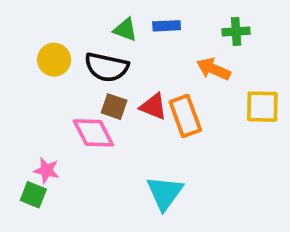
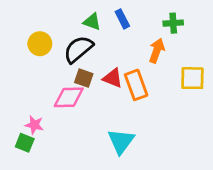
blue rectangle: (167, 26) -> (122, 19), turned 66
black semicircle: (107, 67) -> (78, 49), turned 128
orange arrow: (213, 69) -> (157, 51), turned 85
pink diamond: (93, 133) -> (69, 97), turned -64

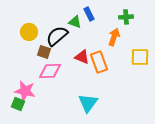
green triangle: (92, 22) -> (75, 22), moved
brown square: (84, 78) -> (44, 52), moved
pink star: (34, 125) -> (25, 91), size x1.5

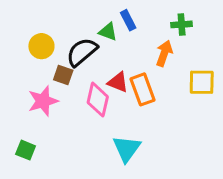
pink diamond: (50, 71) -> (98, 100), moved, turned -75
pink star: (25, 91) -> (43, 101), moved, turned -30

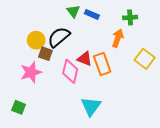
blue rectangle: (128, 20) -> (92, 14), turned -40
green triangle: (108, 32) -> (73, 11), moved, turned 32
yellow circle: (41, 46) -> (36, 40), moved
yellow square: (202, 82) -> (145, 59), turned 36

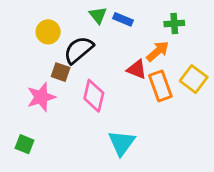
orange arrow: (118, 38) -> (158, 51), turned 30
yellow circle: (36, 40) -> (48, 32), moved
red triangle: (85, 59) -> (137, 69), moved
orange rectangle: (102, 64) -> (160, 86), moved

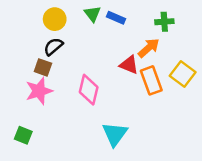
yellow circle: (48, 32) -> (55, 19), moved
black semicircle: (79, 50) -> (53, 47), moved, size x0.7
brown square: (61, 72) -> (43, 67), moved

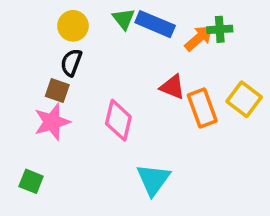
blue rectangle: (116, 18) -> (155, 24), size x1.5
black semicircle: (53, 47) -> (71, 63), turned -30
orange arrow: (149, 48) -> (199, 38), moved

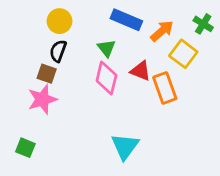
green triangle: (124, 19) -> (106, 48), moved
green cross: (220, 29) -> (203, 24), moved, turned 36
yellow square: (244, 99) -> (183, 54), moved
pink diamond: (118, 120) -> (106, 78), moved

